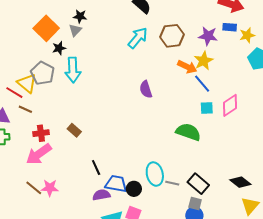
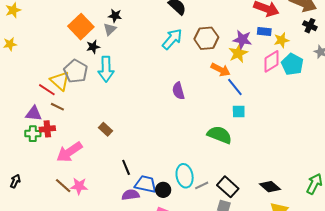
yellow star: (204, 61) -> (238, 53), moved
pink diamond: (230, 105) -> (271, 61), moved
red cross: (41, 133) -> (47, 129), moved
gray line: (172, 183) -> (202, 185), turned -40

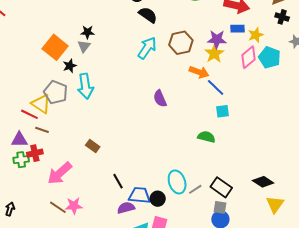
green semicircle: (219, 135) -> (206, 137), size x0.7

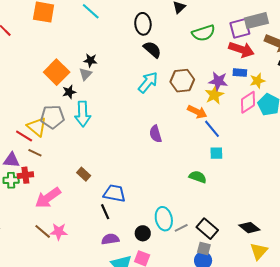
gray pentagon: (56, 92) -> (52, 117), turned -30
blue trapezoid: (139, 195) -> (114, 193), moved

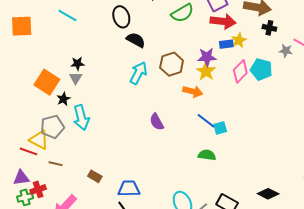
yellow star: (257, 81) -> (239, 40), moved
blue line: (212, 129) -> (206, 121), moved
brown line: (35, 153) -> (56, 164), moved

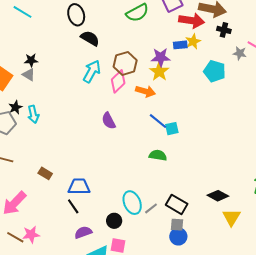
red arrow: (223, 21) -> (192, 21), moved
pink diamond: (240, 71) -> (118, 81), moved
gray triangle: (76, 78) -> (29, 75), turned -32
black star: (63, 99) -> (15, 107), moved
cyan arrow: (81, 118) -> (33, 114), size x0.7

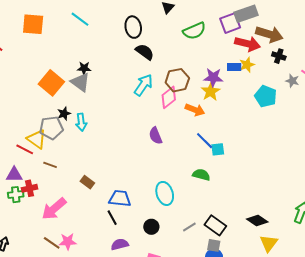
gray triangle: (29, 75) -> (80, 82), size x1.5
cyan ellipse: (132, 203) -> (165, 193), moved
black circle: (114, 221) -> (151, 227), moved

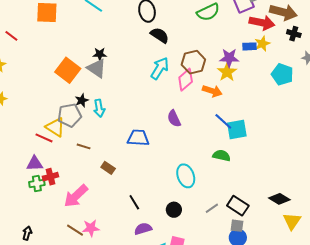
cyan square: (218, 149) -> (237, 129), size x1.5
brown line: (50, 165) -> (84, 146), moved
blue trapezoid: (120, 198) -> (138, 138), moved

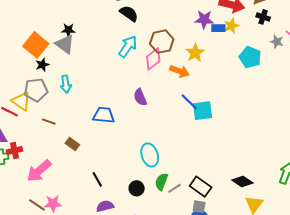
purple star: (229, 58) -> (204, 20), moved
black star: (82, 100) -> (42, 65), moved
green semicircle: (221, 156) -> (161, 182), moved, turned -84

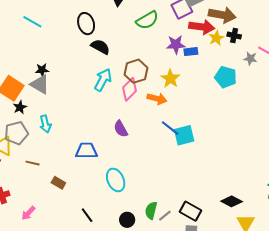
yellow star: (231, 26) -> (216, 38), moved
cyan ellipse: (150, 155) -> (116, 180), moved
pink arrow: (39, 171) -> (28, 213), size x0.6

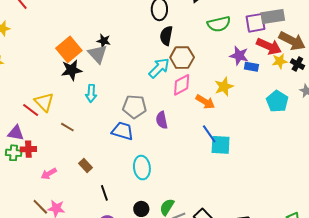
black semicircle: (100, 47) -> (166, 36), turned -126
brown hexagon: (136, 71) -> (182, 58), moved
black star: (20, 107) -> (72, 70), size x1.5
gray pentagon: (16, 133) -> (135, 107), moved
brown rectangle: (58, 183) -> (86, 165), moved

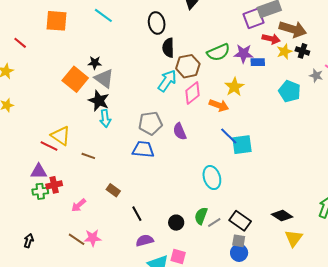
green semicircle: (219, 24) -> (218, 52), moved
black star: (104, 41) -> (95, 63), moved
red arrow: (269, 46) -> (271, 39), size x0.7
black star: (72, 70) -> (99, 101), moved, turned -30
cyan ellipse: (142, 168) -> (212, 178), moved

